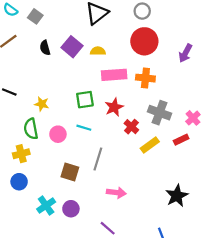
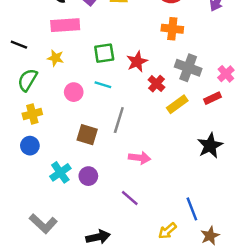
pink rectangle: (114, 75) -> (65, 25), moved
green semicircle: (31, 129) -> (27, 80), moved, turned 42
black star: (177, 196) -> (210, 146), moved

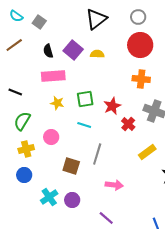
yellow star: (55, 58) -> (57, 103), moved
pink circle: (74, 92) -> (51, 137), moved
yellow rectangle: (177, 104) -> (147, 152), moved

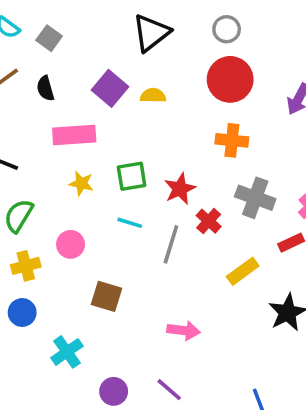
black semicircle: (48, 51) -> (45, 88), moved
gray line: (97, 154) -> (171, 244), moved
purple circle: (72, 200) -> (114, 391), moved

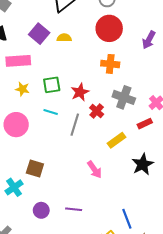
pink circle: (71, 244) -> (16, 125), size x1.5
brown square: (106, 296) -> (35, 168), moved
pink arrow: (184, 330) -> (95, 170), moved, turned 48
purple line: (169, 390) -> (74, 209), turned -35

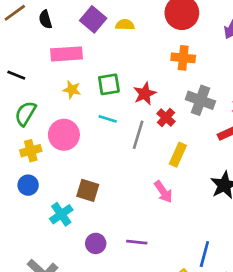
yellow rectangle: (116, 140) -> (178, 155), moved, turned -30
blue line: (127, 219) -> (204, 254), turned 36

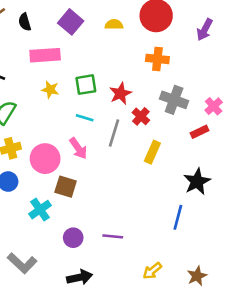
yellow semicircle: (125, 25) -> (114, 25), moved
pink circle: (64, 135) -> (45, 159), moved
pink arrow: (163, 192) -> (78, 148), moved
blue line: (204, 254) -> (178, 217), moved

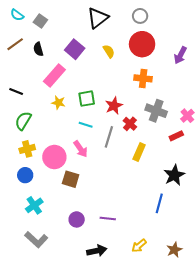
yellow semicircle: (114, 25) -> (109, 51), turned 56
pink rectangle: (45, 55) -> (54, 75), turned -45
cyan cross: (40, 210) -> (34, 205), moved
black arrow: (80, 277) -> (97, 251), moved

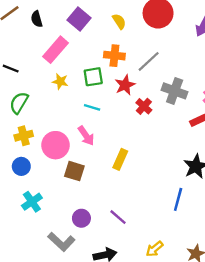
orange cross: (143, 78) -> (114, 56), moved
gray line: (109, 137) -> (149, 61), moved, turned 30
yellow rectangle: (139, 152) -> (120, 159), moved
purple line: (108, 218) -> (118, 217), turned 35
gray L-shape: (36, 240) -> (61, 242), moved

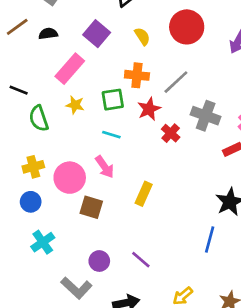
black semicircle: (37, 19) -> (48, 34), turned 98
green semicircle: (19, 103) -> (39, 118), moved, turned -50

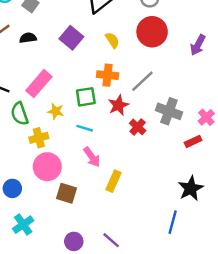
pink rectangle: (70, 69) -> (39, 84), moved
yellow star: (75, 105) -> (56, 111), moved
yellow cross: (33, 167) -> (39, 138), moved
pink arrow: (105, 167) -> (92, 157), moved

